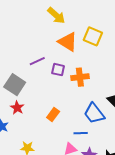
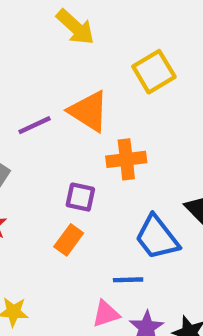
yellow square: (93, 36) -> (154, 72), turned 36
orange triangle: (68, 42) -> (89, 111), moved
purple square: (58, 70) -> (80, 197), moved

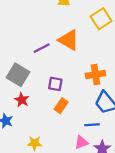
orange cross: (126, 159) -> (95, 74), moved
purple square: (80, 197) -> (55, 84), moved

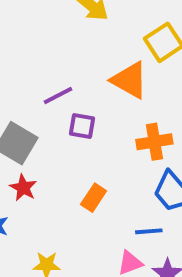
orange triangle: (69, 40) -> (130, 80), moved
purple square: (55, 84) -> (82, 126), moved

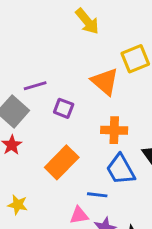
purple line: (58, 95) -> (35, 86), moved
orange rectangle: (94, 198) -> (62, 162), size x1.6

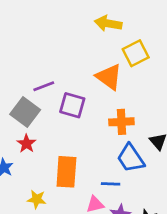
yellow arrow: (87, 21) -> (108, 23), moved, turned 144
purple square: (64, 108) -> (72, 105), size x1.4
orange rectangle: (62, 162) -> (66, 172), moved, turned -36

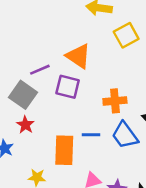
orange triangle: (109, 77) -> (78, 56), moved
blue line: (111, 184) -> (91, 135), moved

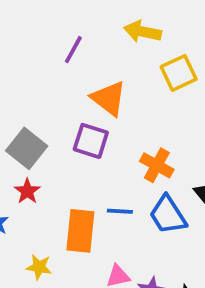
purple line: (40, 70) -> (73, 50), moved, turned -42
orange cross: (115, 101) -> (157, 165), turned 30

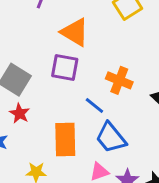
blue line: (120, 211) -> (94, 106), moved, turned 42
blue trapezoid: (168, 215) -> (111, 138), moved

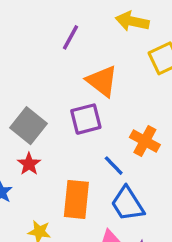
purple square: (65, 68) -> (86, 119), turned -32

